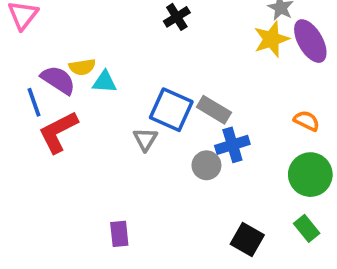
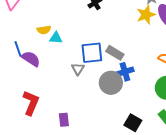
purple semicircle: (58, 80) -> (31, 59), moved
blue square: (171, 110) -> (92, 53), turned -30
red L-shape: (58, 132) -> (31, 103), moved, turned 140
gray circle: (206, 165) -> (111, 83), size x1.5

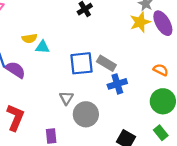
gray triangle: (78, 69) -> (66, 98), moved
gray circle: (111, 83) -> (86, 114), moved

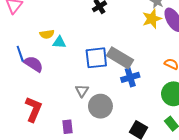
gray rectangle: (106, 63) -> (120, 58), size x1.4

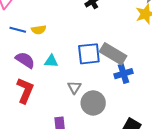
cyan triangle: (59, 42) -> (51, 61), moved
blue line: (20, 54) -> (18, 30), moved, turned -56
red L-shape: (34, 109) -> (25, 90), moved

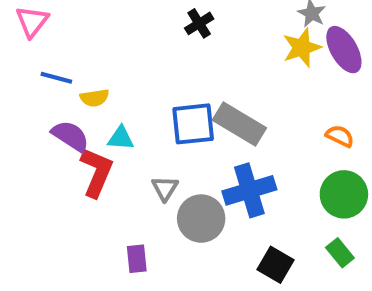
yellow semicircle: (39, 30) -> (95, 98), moved
blue cross: (123, 74) -> (249, 190), moved, size x1.4
red L-shape: (25, 90) -> (97, 172), moved

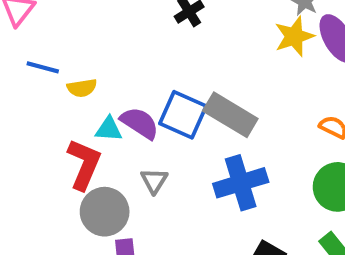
blue square: (193, 124) -> (183, 115), turned 30
purple semicircle: (70, 136) -> (140, 123), moved
gray circle: (201, 219) -> (105, 212), moved

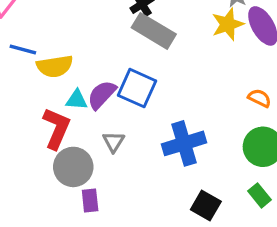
yellow semicircle: (82, 88) -> (55, 66), size x1.5
gray rectangle: (230, 115) -> (154, 31), moved
purple semicircle: (140, 123) -> (102, 95), turned -80

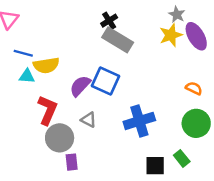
cyan triangle: (77, 100) -> (27, 76), moved
gray triangle: (114, 142) -> (89, 120), turned -35
green rectangle: (260, 195) -> (182, 158), moved
black square: (206, 206) -> (155, 166), turned -30

